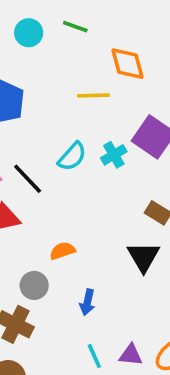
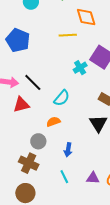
cyan semicircle: (72, 157) -> (62, 98), moved
cyan line: (94, 356) -> (64, 177), moved

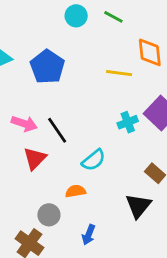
red triangle: (21, 105) -> (35, 158), turned -42

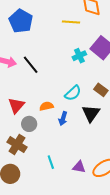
red triangle: (35, 158) -> (16, 105), moved
cyan semicircle: (94, 160) -> (73, 93), moved
blue arrow: (89, 235) -> (63, 119), moved

